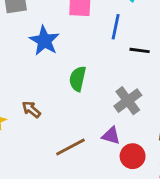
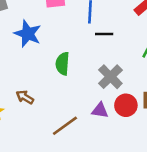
black line: (140, 50) -> (104, 34), moved
red circle: (133, 156) -> (126, 105), moved

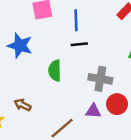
black line: (104, 34) -> (79, 44), moved
gray cross: (110, 77) -> (100, 79), turned -30

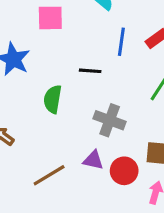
blue line: (76, 20) -> (121, 42), moved
red circle: (117, 104) -> (124, 171), moved

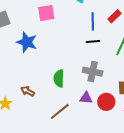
black line: (90, 71) -> (93, 41), moved
green semicircle: (53, 99) -> (59, 78), moved

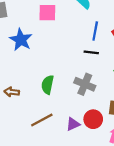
brown arrow: (28, 91) -> (12, 92), turned -32
purple triangle: (86, 98) -> (73, 124), moved, turned -40

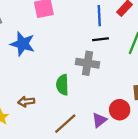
gray cross: (85, 84) -> (88, 63), moved

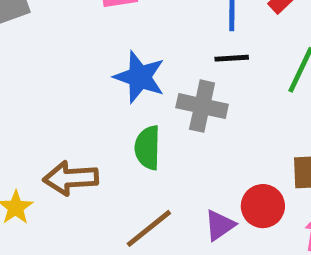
blue star: (23, 44) -> (140, 77), moved
brown arrow: (26, 102) -> (71, 178), size x1.5

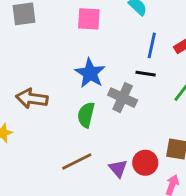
brown arrow: (71, 178) -> (32, 98), moved
purple triangle: (220, 225) -> (118, 168), turned -48

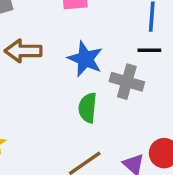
brown arrow: (32, 98) -> (23, 51), moved

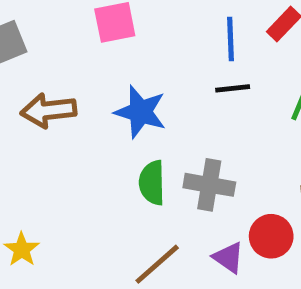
gray cross: (127, 82) -> (209, 185), moved

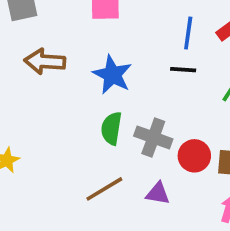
red circle: (271, 236) -> (194, 156), moved
purple triangle: (228, 258) -> (158, 193), turned -35

